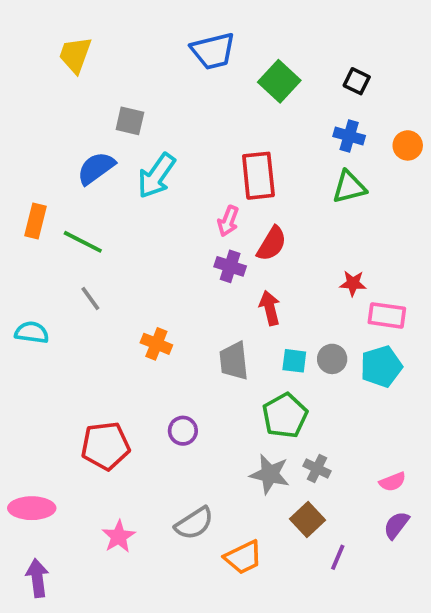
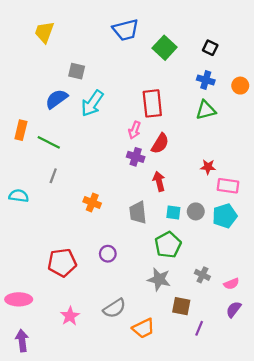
gray line: (90, 298) -> (53, 176), turned 56
gray cross: (317, 468) -> (202, 275), moved
brown square: (308, 519) -> (181, 306), turned -36

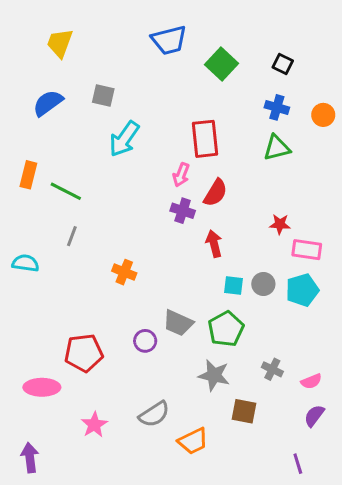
blue semicircle: (57, 99) -> (48, 103), moved
gray trapezoid: (138, 213) -> (178, 323), moved, turned -60
pink ellipse: (19, 299) -> (42, 387), moved
purple line: (199, 328) -> (298, 464), moved, turned -40

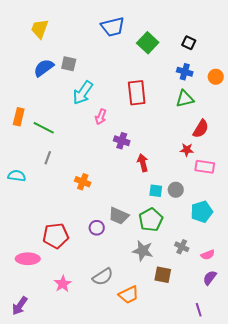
blue semicircle: (48, 103) -> (44, 68), moved
pink arrow: (181, 175) -> (101, 117), moved
red semicircle: (215, 193) -> (201, 129), moved
cyan pentagon: (302, 290) -> (202, 212), moved
purple arrow: (30, 458) -> (20, 306), turned -138

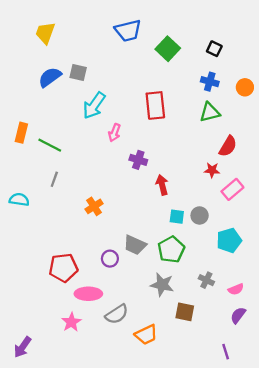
pink rectangle: (205, 167) -> (232, 189), turned -48
orange cross: (83, 182) -> (94, 206), turned 35
pink ellipse: (28, 259) -> (88, 294), moved

